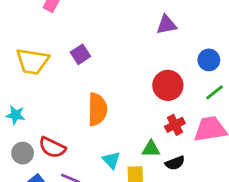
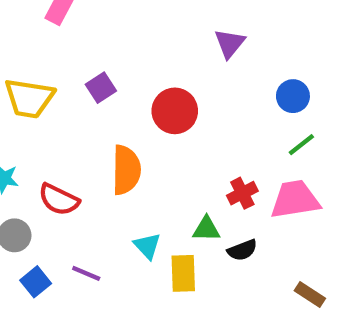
purple triangle: (166, 25) -> (230, 43), turned -40
red circle: (168, 85) -> (175, 111), moved
red semicircle: (52, 147) -> (59, 200), moved

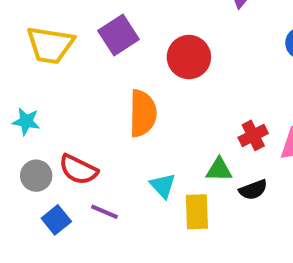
purple square: (101, 88) -> (119, 35), size x1.4
red semicircle: (59, 200) -> (78, 170), moved

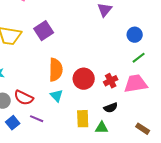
red circle: (189, 57) -> (84, 79), moved
green triangle: (219, 170) -> (102, 128), moved
cyan triangle: (163, 186) -> (57, 96), moved

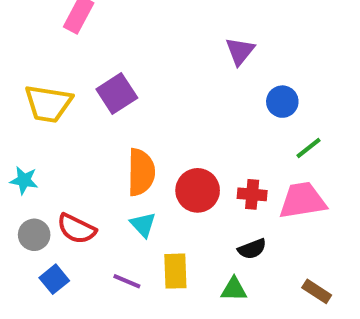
blue circle: (135, 35) -> (282, 102), moved
red cross: (111, 81) -> (252, 194), turned 32
purple line: (37, 119) -> (127, 281), moved
yellow rectangle: (83, 119) -> (175, 271), moved

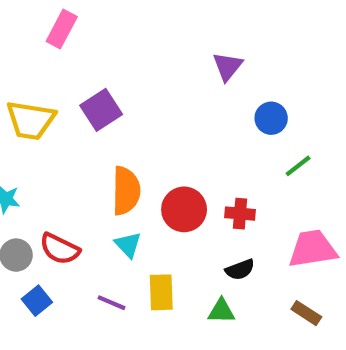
pink trapezoid: (303, 200) -> (313, 249), moved

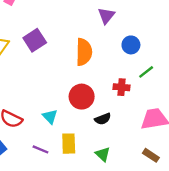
orange semicircle: (126, 191) -> (84, 52), moved
red cross: (240, 214) -> (122, 87), moved
black semicircle: (240, 270) -> (103, 119), moved
green triangle: (221, 311) -> (103, 154), turned 42

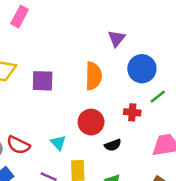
purple square: (35, 40) -> (43, 81), moved, turned 35
blue circle: (131, 45) -> (142, 69), size x1.5

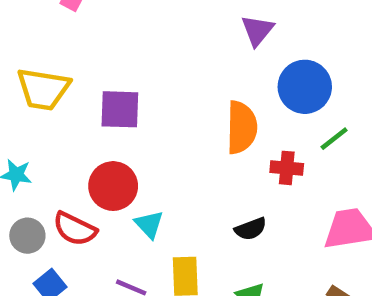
orange semicircle: (93, 76) -> (242, 127), moved
red circle: (91, 122) -> (113, 186), moved

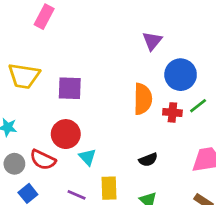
red cross: (287, 168) -> (172, 112), moved

